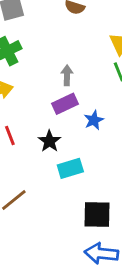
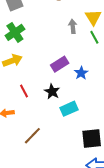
gray arrow: (67, 75) -> (73, 26), moved

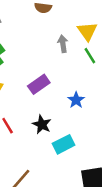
purple rectangle: (60, 64) -> (39, 84), moved

